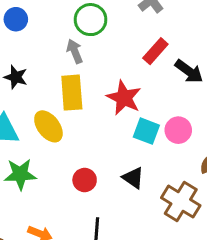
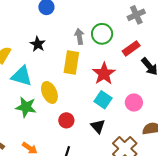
green circle: (91, 20) -> (102, 34), moved
yellow ellipse: (48, 126) -> (49, 92), moved
cyan square: (146, 131) -> (103, 100), moved

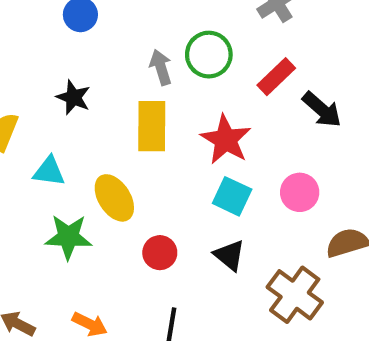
cyan triangle: (22, 76) -> (49, 171), size x0.7

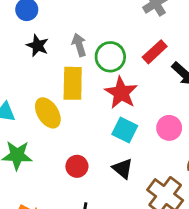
green circle: (209, 55) -> (110, 57), moved
black star: (73, 97) -> (38, 46), moved
yellow ellipse: (114, 198) -> (48, 113), moved

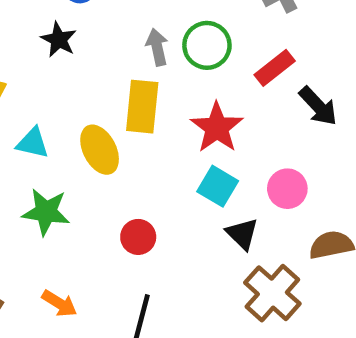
black star: (38, 46) -> (59, 40), moved
green circle: (110, 57) -> (207, 45), moved
black triangle: (123, 169) -> (242, 234), moved

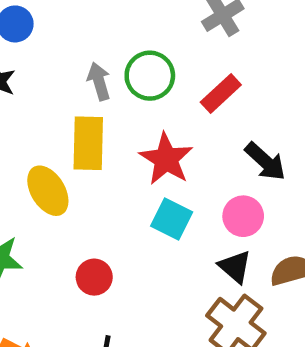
black arrow: (318, 106) -> (265, 161), moved
black triangle: (242, 234) -> (235, 267), moved

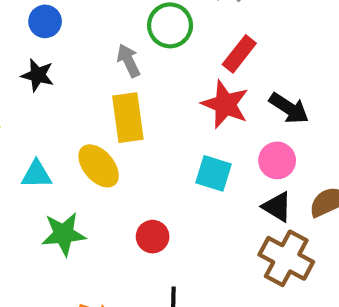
green circle: (150, 76) -> (170, 25), moved
red star: (166, 159) -> (225, 104), moved

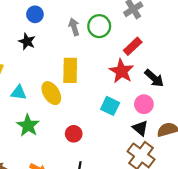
gray arrow: (128, 61) -> (74, 27), moved
green star: (64, 234) -> (28, 125), turned 30

